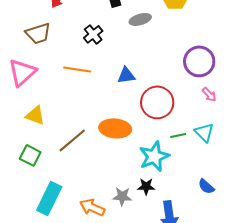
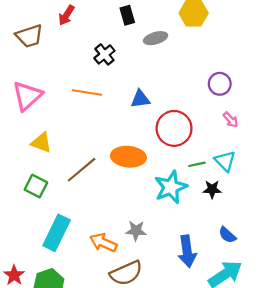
brown trapezoid: (38, 33) -> (29, 36), moved
purple circle: (199, 61) -> (220, 84), size x0.7
black star: (146, 186) -> (212, 189), moved
blue semicircle: (206, 186) -> (227, 235), moved

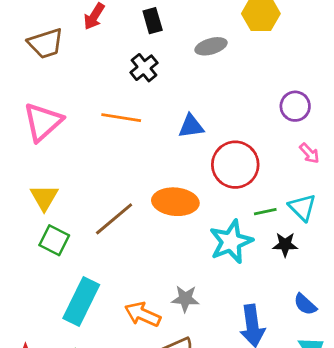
black rectangle: (127, 15) -> (153, 21), moved
yellow triangle: (41, 143) -> (44, 197), moved, turned 40

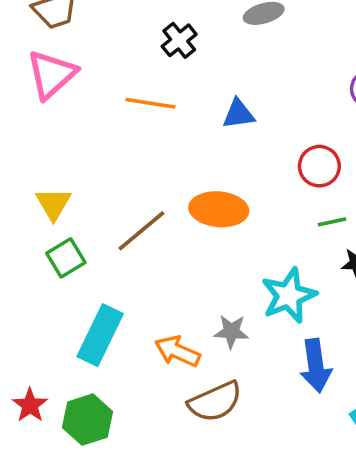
pink triangle: (43, 122) -> (52, 74), moved
red circle: (235, 165) -> (319, 166), moved, size x0.7
green square: (54, 240) -> (66, 258), turned 32
cyan star: (231, 242) -> (289, 296), moved

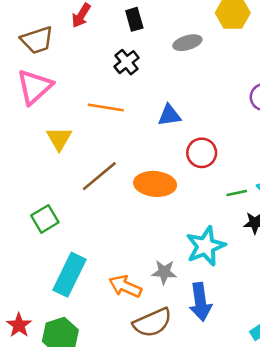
red circle: (319, 166) -> (202, 153), moved
yellow triangle: (53, 204) -> (59, 139), moved
brown line: (141, 231) -> (99, 176), moved
blue arrow: (316, 366) -> (200, 302), moved

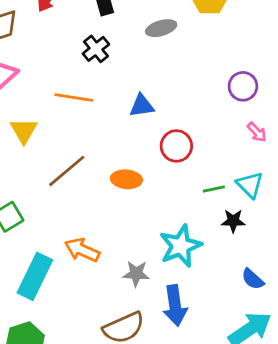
orange ellipse: (155, 184) -> (126, 179), size x0.7
orange arrow: (125, 286) -> (82, 250), moved

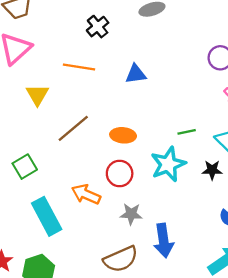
red circle: (176, 146) -> (120, 173), moved
green line: (214, 189) -> (187, 132), moved
cyan star: (181, 246) -> (168, 164), moved
cyan rectangle: (35, 276) -> (47, 216), turned -54

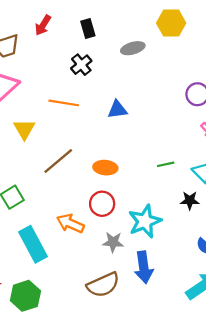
cyan star: (168, 164) -> (145, 221), moved

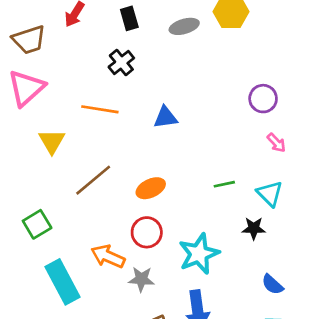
gray ellipse: (133, 48) -> (184, 26), moved
orange ellipse: (105, 168) -> (151, 188), turned -30
gray star: (113, 242) -> (141, 279), moved

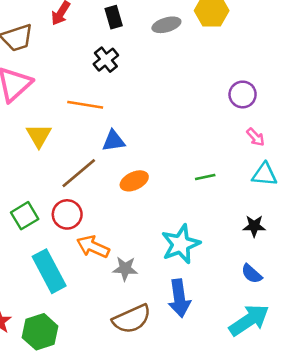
blue triangle: (165, 117) -> (114, 141), moved
cyan triangle: (270, 194) -> (264, 174), moved, turned -40
black star: (254, 228) -> (254, 226), moved
red circle: (147, 232) -> (67, 214), moved

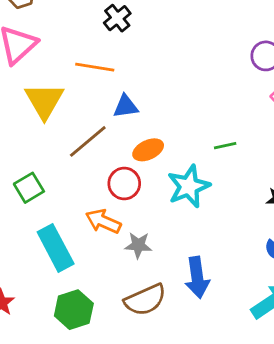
yellow triangle: (39, 136) -> (44, 101), size x1.4
red circle: (67, 214) -> (124, 184), moved
cyan star: (181, 244) -> (189, 186), moved
green hexagon: (40, 332) -> (74, 310), moved

